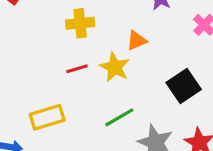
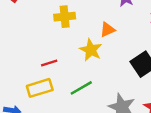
red line: (77, 69) -> (49, 63), moved
green line: (119, 117) -> (81, 88), moved

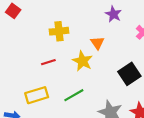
orange triangle: (107, 30) -> (97, 43), turned -40
red line: (49, 63) -> (48, 62), moved

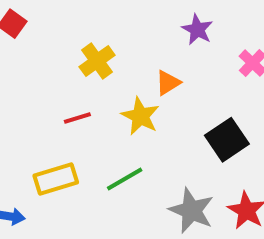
yellow cross: (59, 31) -> (97, 61), turned -30
orange triangle: (97, 43) -> (168, 83), turned 32

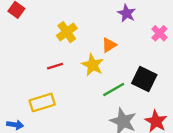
black square: (227, 140) -> (144, 79), turned -30
green line: (125, 179) -> (114, 90), moved

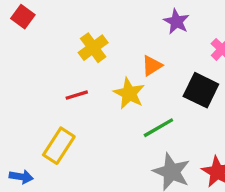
black square: (144, 79) -> (201, 90), moved
yellow rectangle: (42, 102) -> (59, 146), turned -40

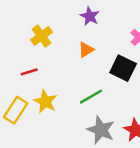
purple star: (176, 22) -> (90, 16), moved
yellow star: (129, 93) -> (45, 102), moved

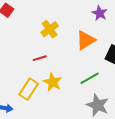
purple star: (90, 16) -> (100, 13), moved
orange triangle: (86, 50) -> (86, 40), size x1.5

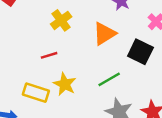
yellow rectangle: (29, 89) -> (36, 93), turned 75

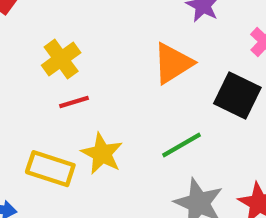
yellow cross: (61, 20) -> (61, 59), moved

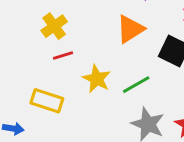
yellow star: (102, 154) -> (97, 79), moved

